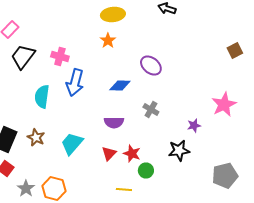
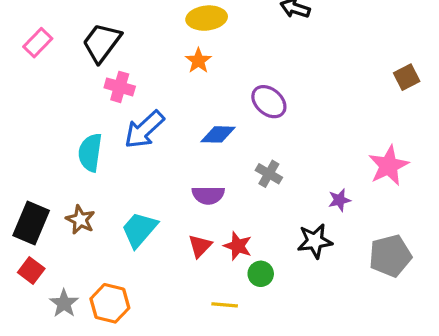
black trapezoid: (23, 56) -> (102, 43), moved
blue arrow: (75, 82) -> (144, 130), turned 32
gray pentagon: (225, 176) -> (390, 256), moved

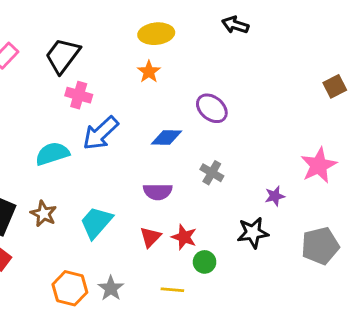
cyan semicircle: (90, 152) -> (52, 154), turned 64
gray star: (64, 303) -> (111, 288), moved

